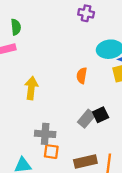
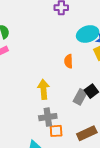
yellow arrow: (31, 88) -> (44, 89), moved

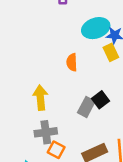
orange square: (56, 131) -> (56, 150), turned 32

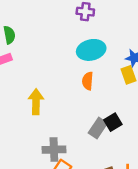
cyan ellipse: (96, 28) -> (91, 50), moved
yellow arrow: (40, 98) -> (36, 102), moved

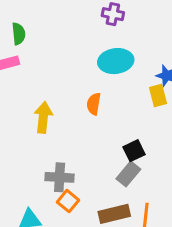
orange semicircle: (88, 81) -> (94, 104), moved
gray rectangle: (98, 128) -> (128, 174), moved

